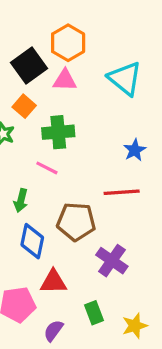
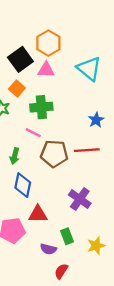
brown pentagon: (76, 222) -> (54, 154), moved
purple semicircle: (53, 331) -> (48, 249), moved, turned -112

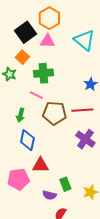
purple cross: (80, 199) -> (85, 139), moved

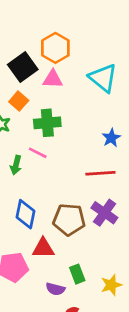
brown pentagon: (54, 113) -> (69, 220), moved
green arrow: (20, 115) -> (16, 165), moved

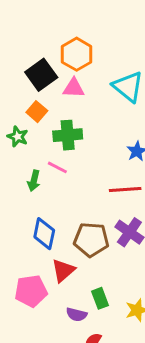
red triangle: (43, 248) -> (63, 270), turned -40

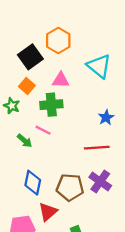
pink triangle: (74, 88) -> (61, 80), moved
green arrow: (34, 181) -> (25, 141), turned -63

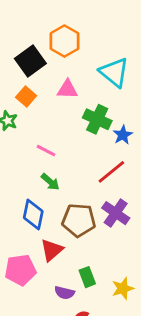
green cross: (51, 105) -> (97, 119), moved, turned 30
green arrow: (25, 141) -> (50, 182), moved
red line: (97, 148) -> (111, 172), turned -35

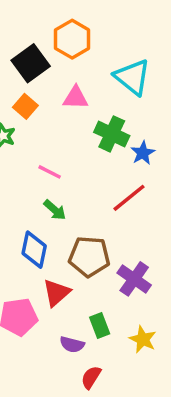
purple cross: (116, 213) -> (134, 279), moved
yellow star: (123, 288) -> (143, 339), turned -30

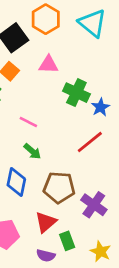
cyan triangle: (132, 77) -> (92, 23), moved
red triangle: (57, 293) -> (46, 222), moved

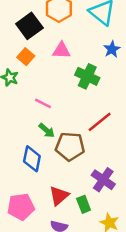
blue star: (100, 107) -> (112, 49), moved
brown pentagon: (59, 187) -> (70, 146), moved
green rectangle: (67, 241) -> (84, 204), moved

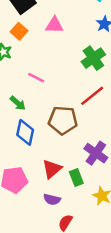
green cross: (87, 76) -> (93, 58), moved, turned 30
green arrow: (47, 130) -> (18, 103), moved

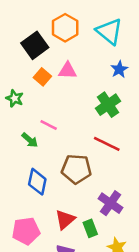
orange square: (19, 31) -> (42, 77), moved
red line: (92, 96) -> (107, 144), turned 65
green arrow: (18, 103) -> (30, 140), moved

